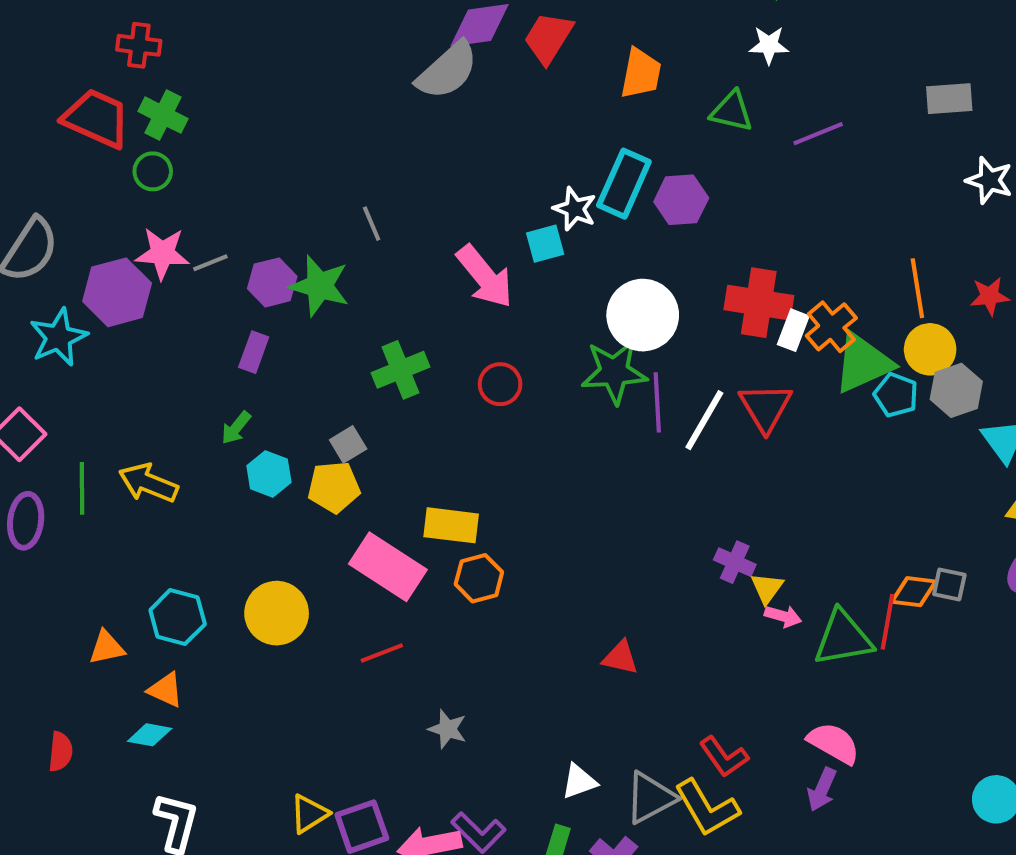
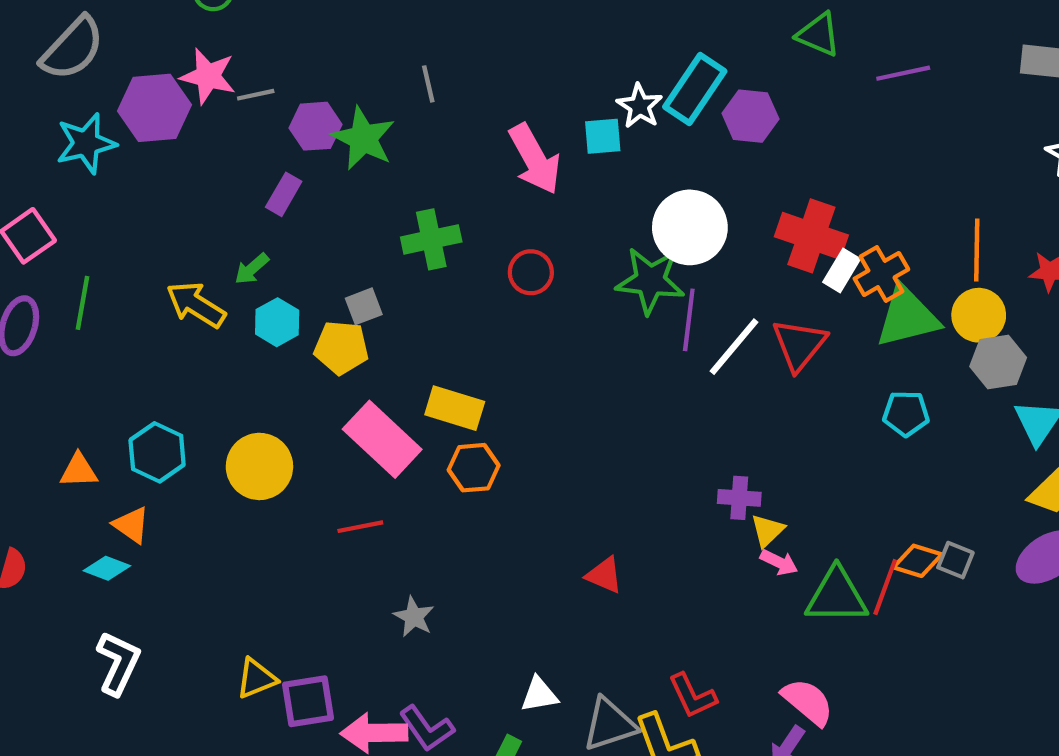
cyan pentagon: (896, 395) -> (906, 413), moved, turned -30
yellow arrow: (148, 483) -> (196, 305), moved
purple cross: (735, 562) -> (739, 498), turned -30

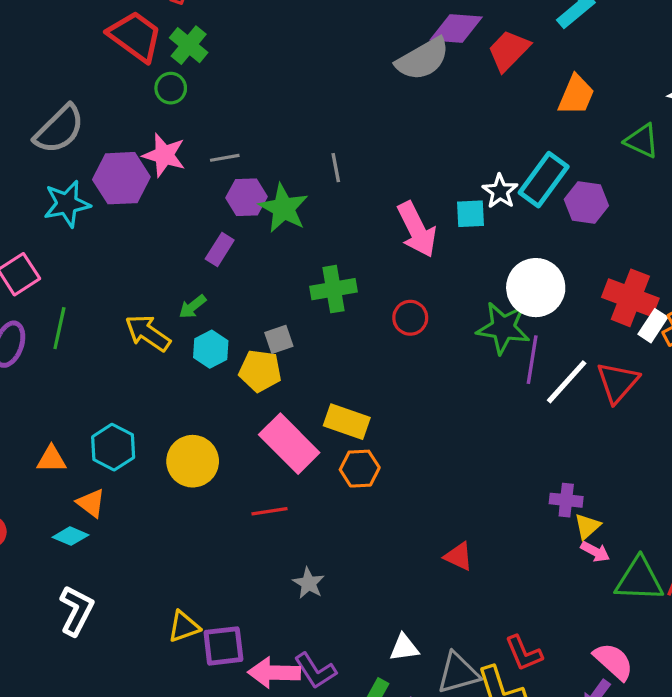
gray line: (256, 95) -> (225, 158), moved

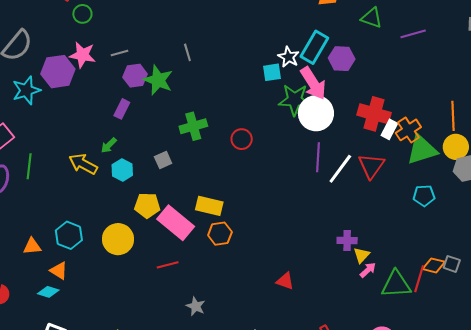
pink arrow: (417, 229) -> (313, 83), moved
green star: (503, 328) -> (295, 100), moved
yellow pentagon: (260, 371) -> (147, 205), moved
pink arrow: (595, 552) -> (368, 270), turned -66

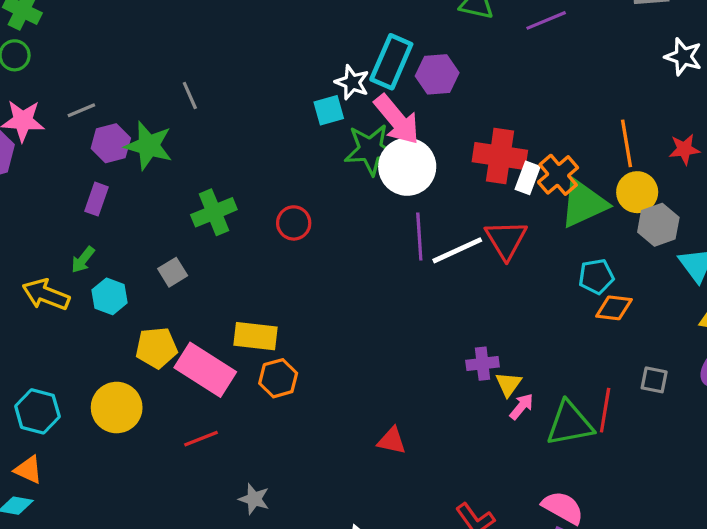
white line: (340, 169) -> (457, 250), turned 36
orange diamond: (434, 265) -> (614, 308), moved

